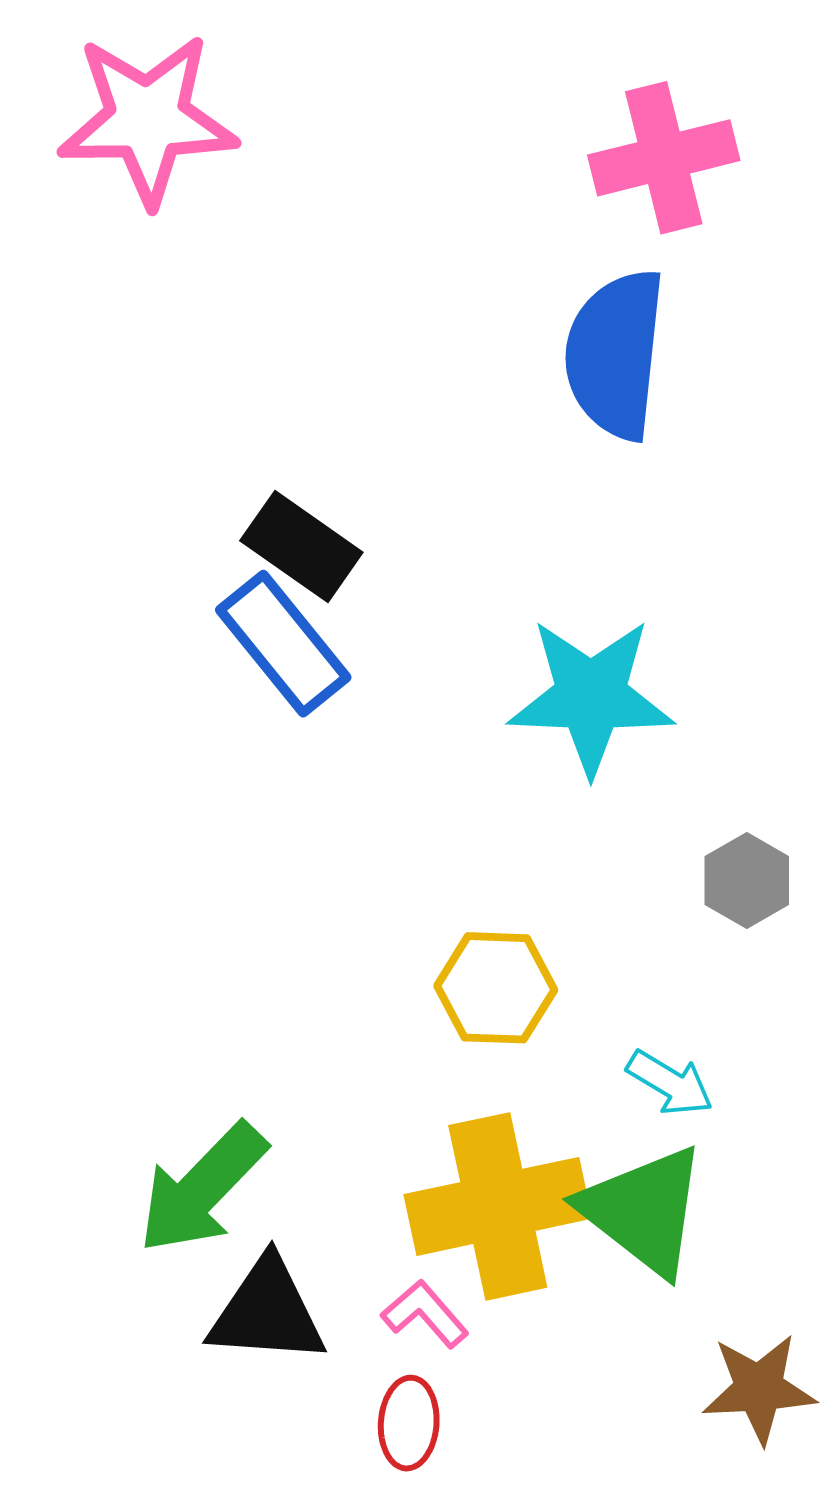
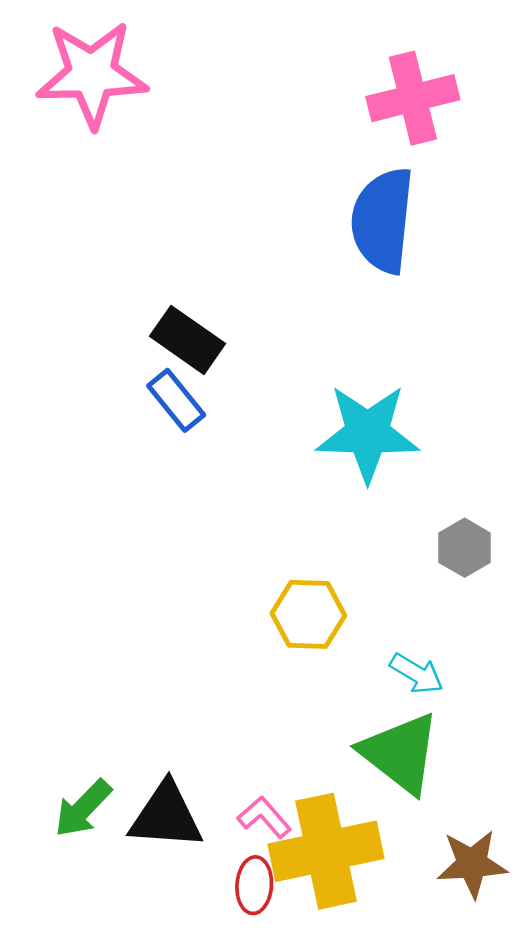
blue rectangle: (283, 644) -> (176, 400), size x0.7
green arrow: (202, 1188) -> (83, 808), moved, size x0.7
yellow cross: (498, 1206) -> (326, 851), moved

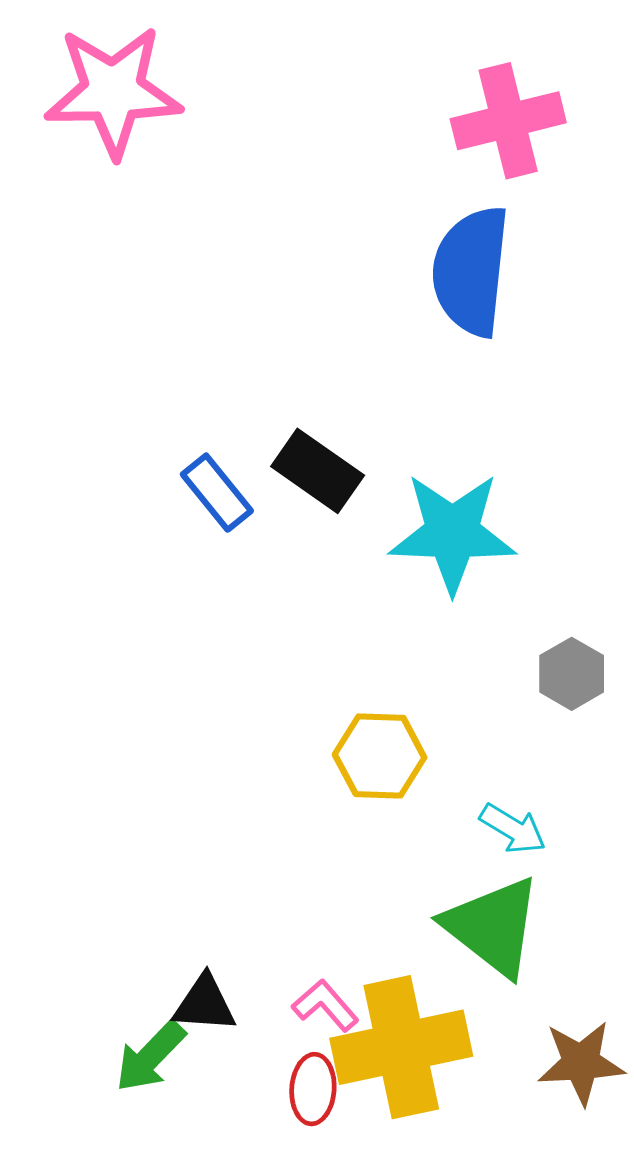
black rectangle: (187, 340) -> (318, 471), moved
green arrow: (83, 808) -> (150, 1057), moved
black triangle: (166, 816) -> (205, 1004), size x0.7

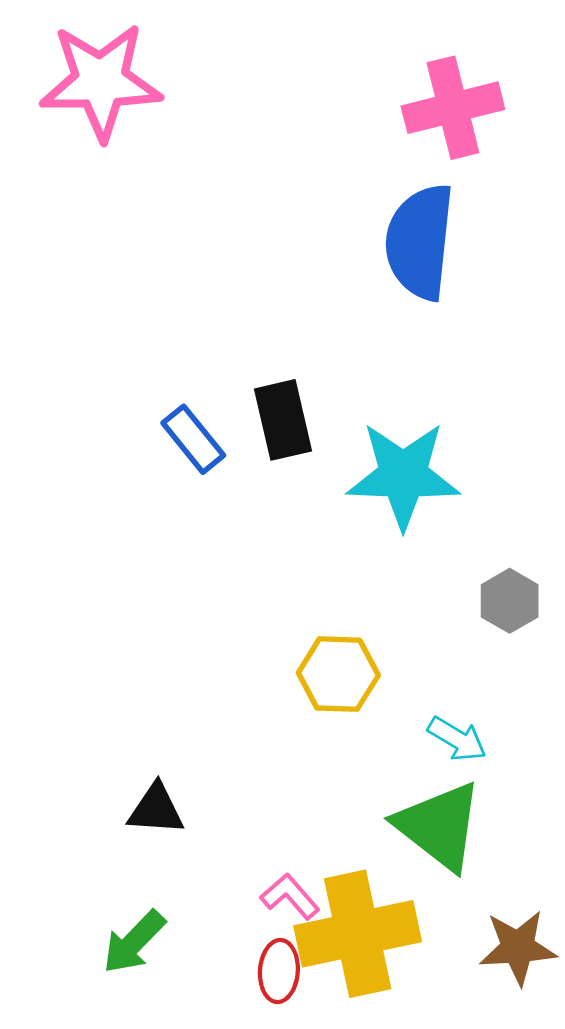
black rectangle: (318, 471) -> (283, 420), turned 42
black triangle: (205, 1004) -> (156, 809), moved

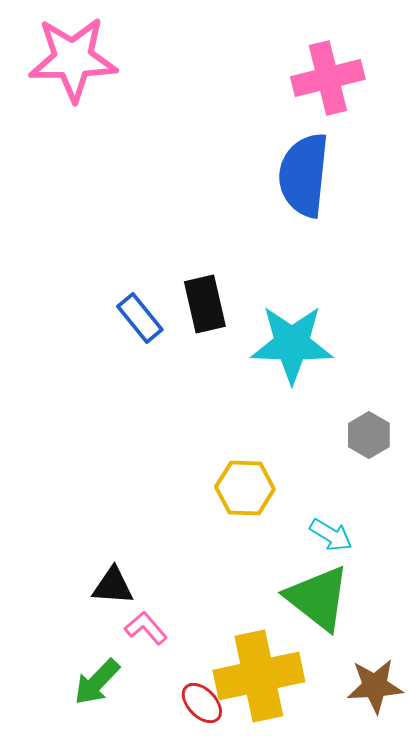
pink L-shape: (290, 896) -> (146, 628), moved
red ellipse: (279, 971) -> (202, 703), turned -48

